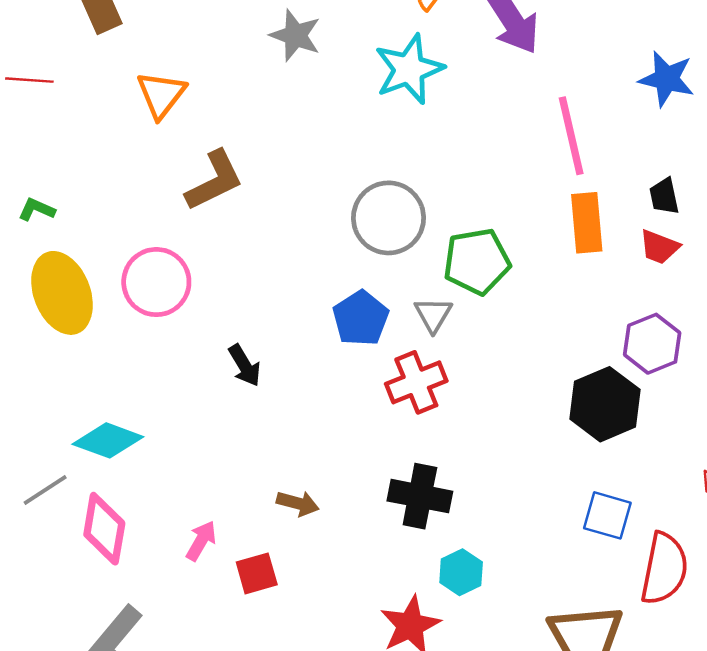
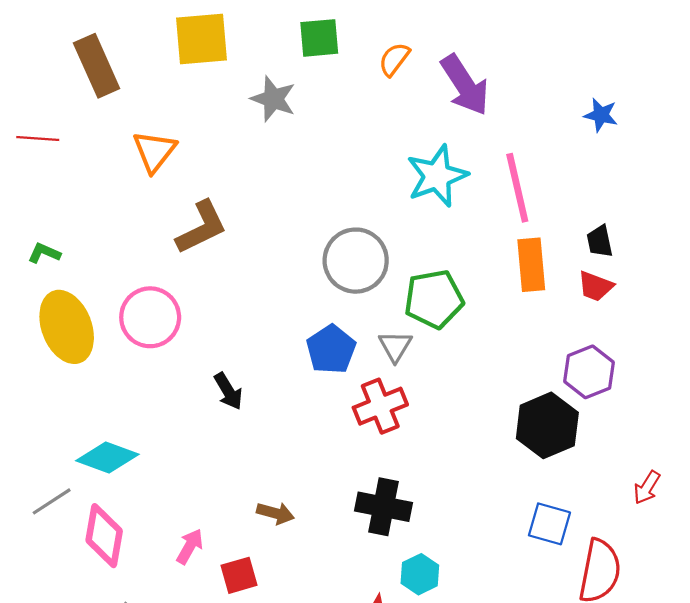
cyan star: (409, 69) -> (437, 176), moved
blue star: (667, 79) -> (601, 115), moved, size x0.7

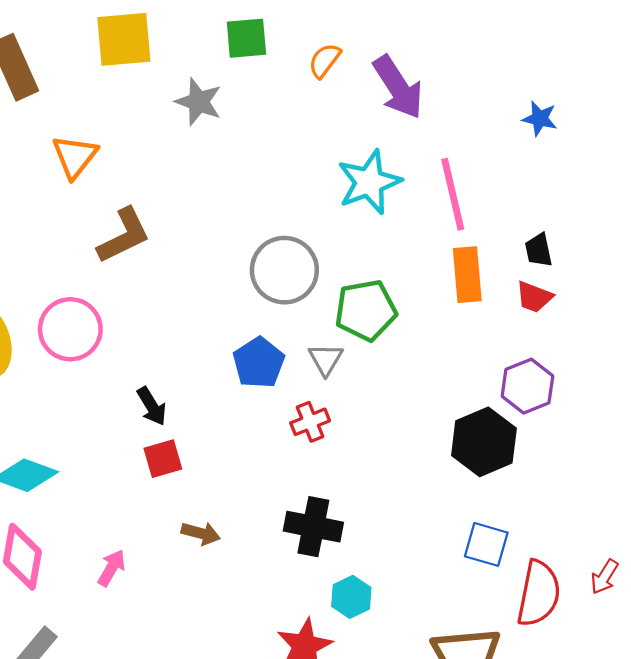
red cross: (380, 406) -> (310, 422), size x0.7
red arrow: (647, 487) -> (604, 577), moved
red square: (239, 575) -> (163, 459), moved

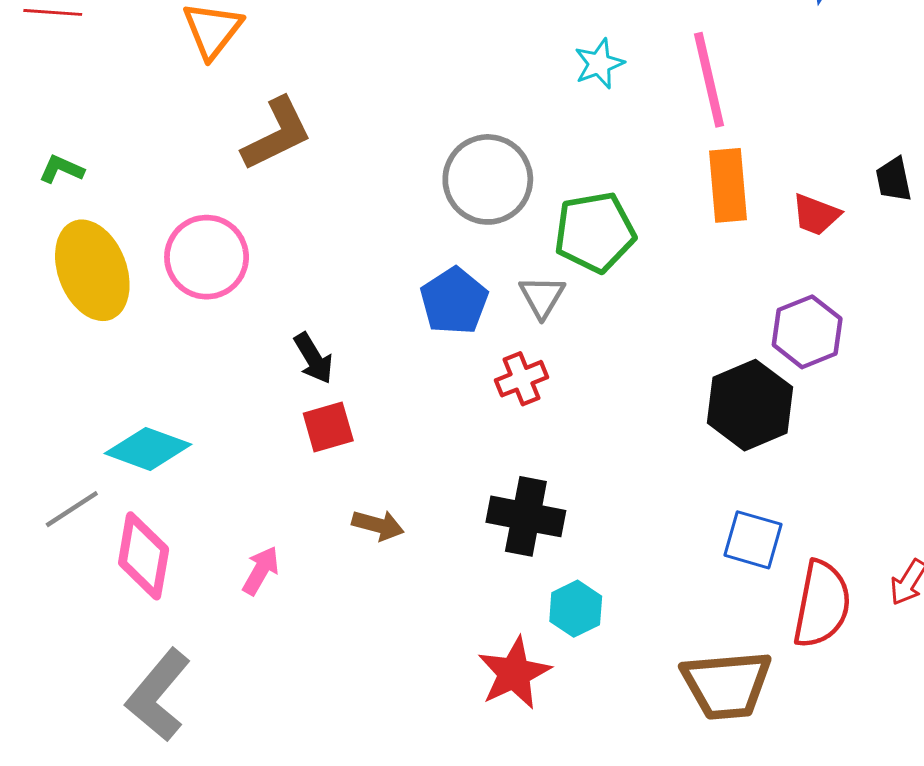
cyan star: (369, 182) -> (599, 64), size x0.6
black trapezoid: (539, 250) -> (894, 179), moved

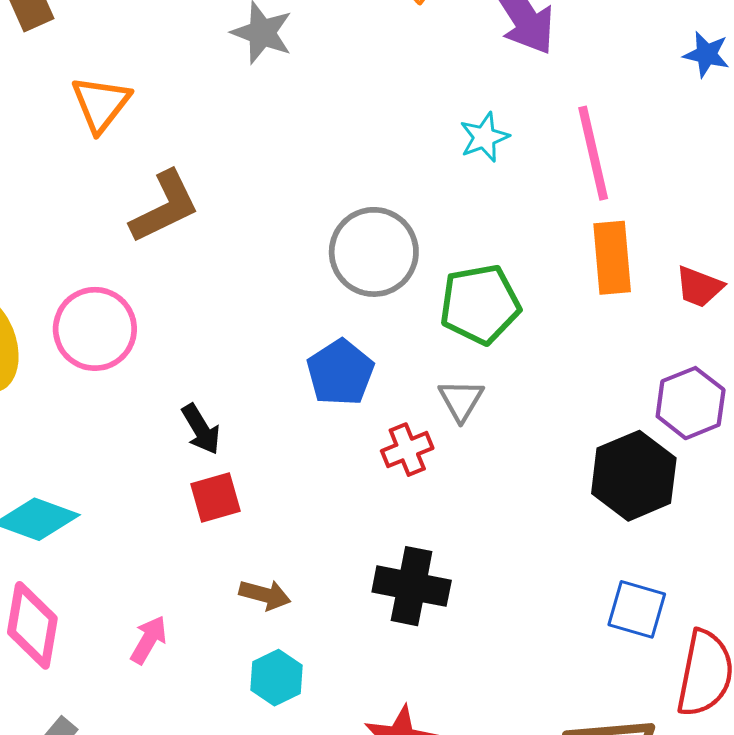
gray triangle: (542, 297) -> (461, 400), moved
cyan hexagon: (576, 609) -> (276, 678), moved

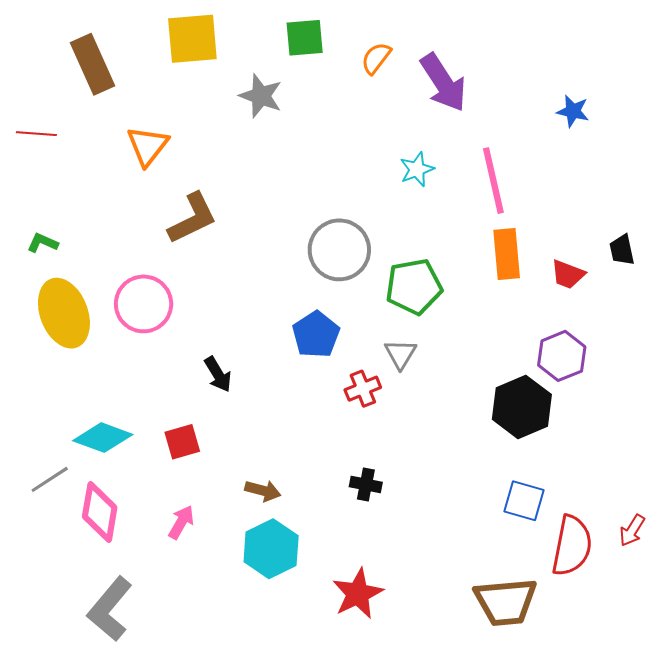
red square: (215, 497) -> (182, 442), moved
black cross: (412, 586) -> (366, 484), size x0.6
cyan hexagon: (276, 678) -> (271, 549), size x1.5

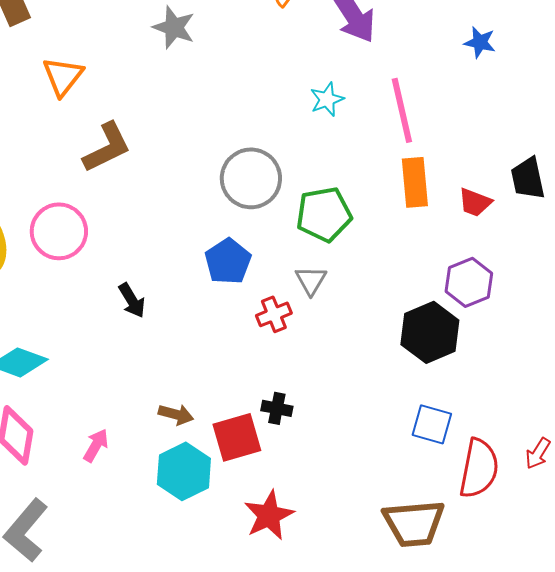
black trapezoid: (622, 250) -> (528, 178), size x1.4
red square: (182, 442) -> (237, 437), moved, size x1.4

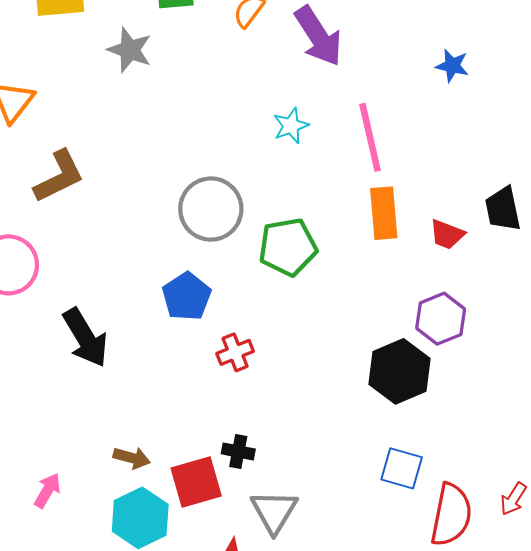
gray triangle: (311, 280) -> (274, 512), moved, size x1.4
black arrow: (132, 300) -> (85, 338), size x1.6

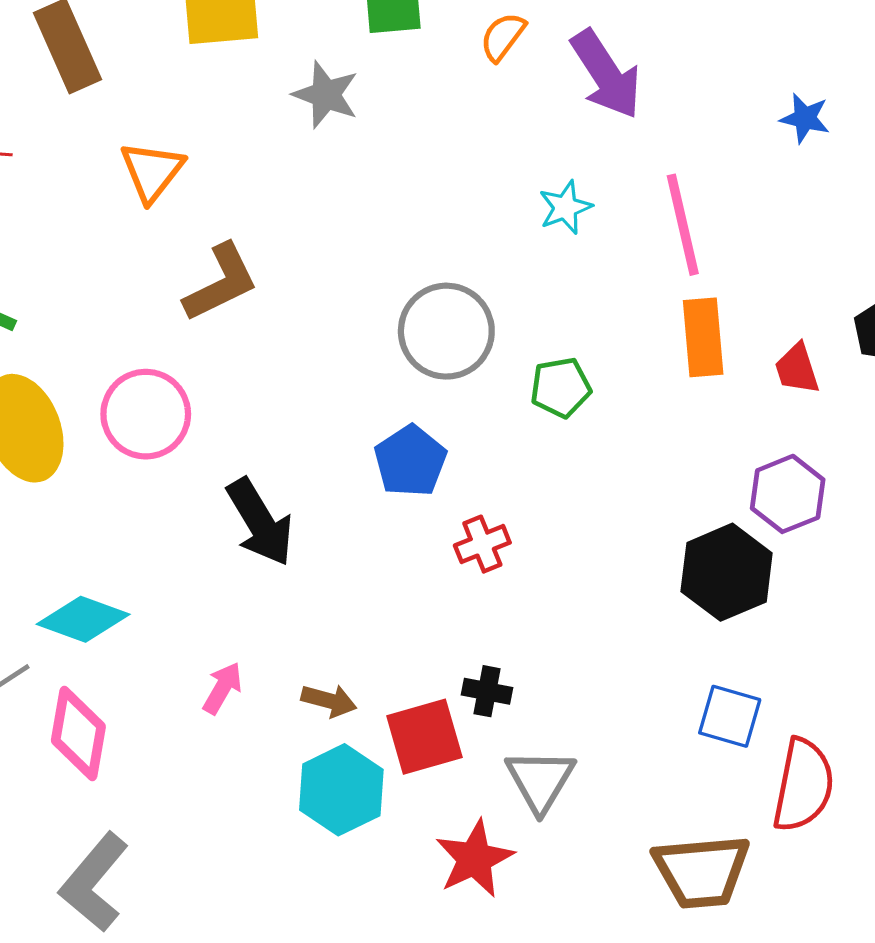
red trapezoid: (447, 234) -> (797, 369), turned 51
green pentagon: (288, 247) -> (561, 387), size x0.7
pink arrow: (47, 490) -> (222, 688), moved

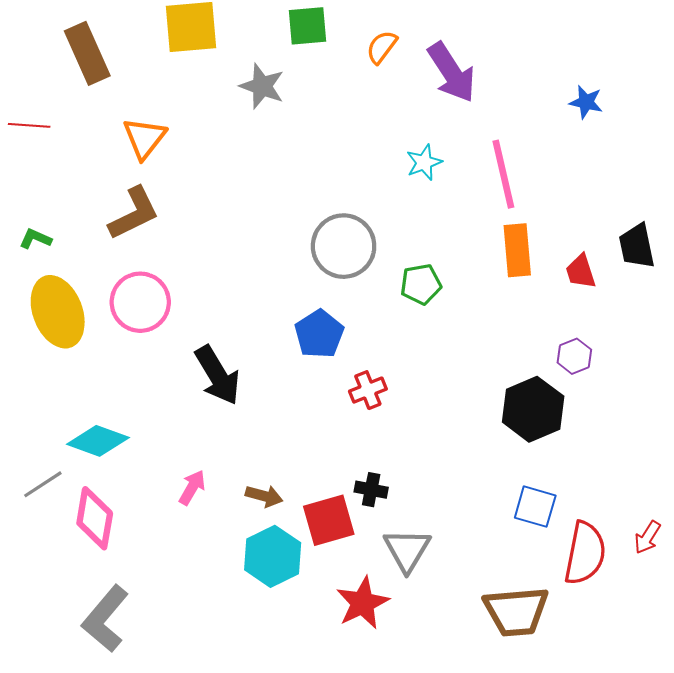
brown L-shape: (221, 283) -> (134, 213), moved
purple hexagon: (788, 494) -> (574, 356), size x0.7

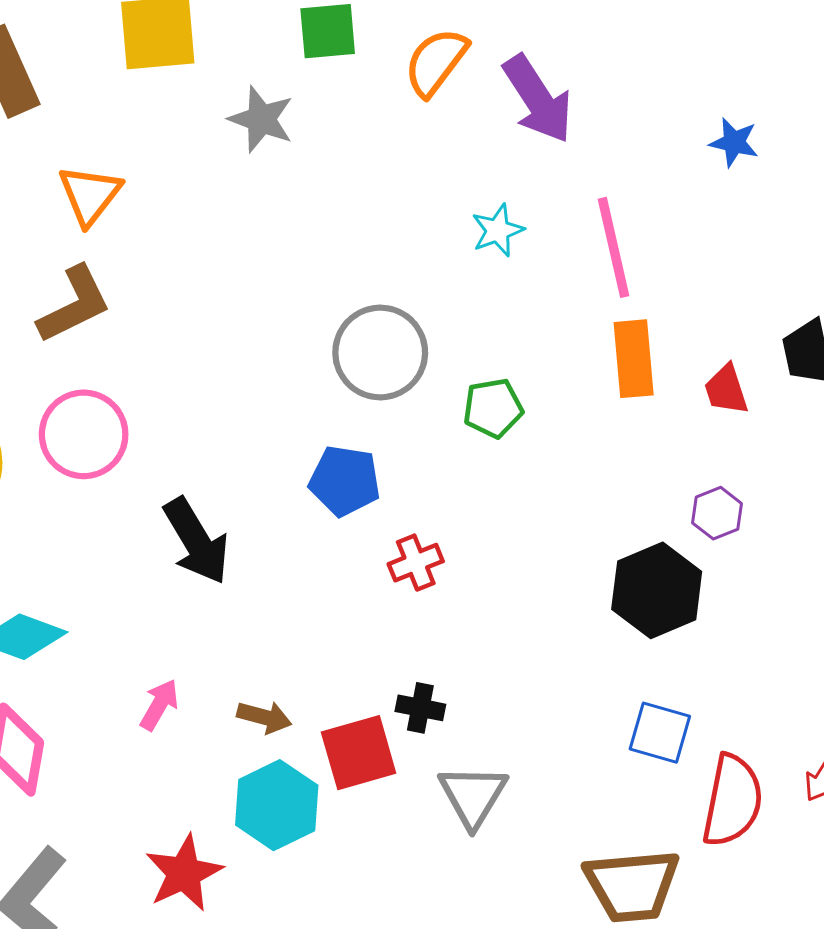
orange semicircle: (382, 47) -> (436, 62), size x1.4
blue pentagon: (319, 334) -> (345, 481), turned -30
red star: (363, 603) -> (184, 873), moved

